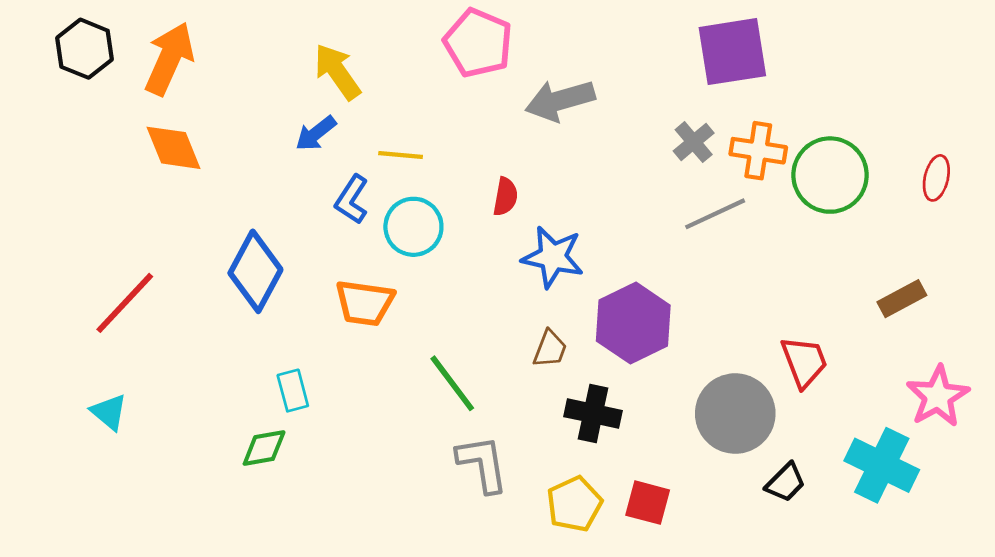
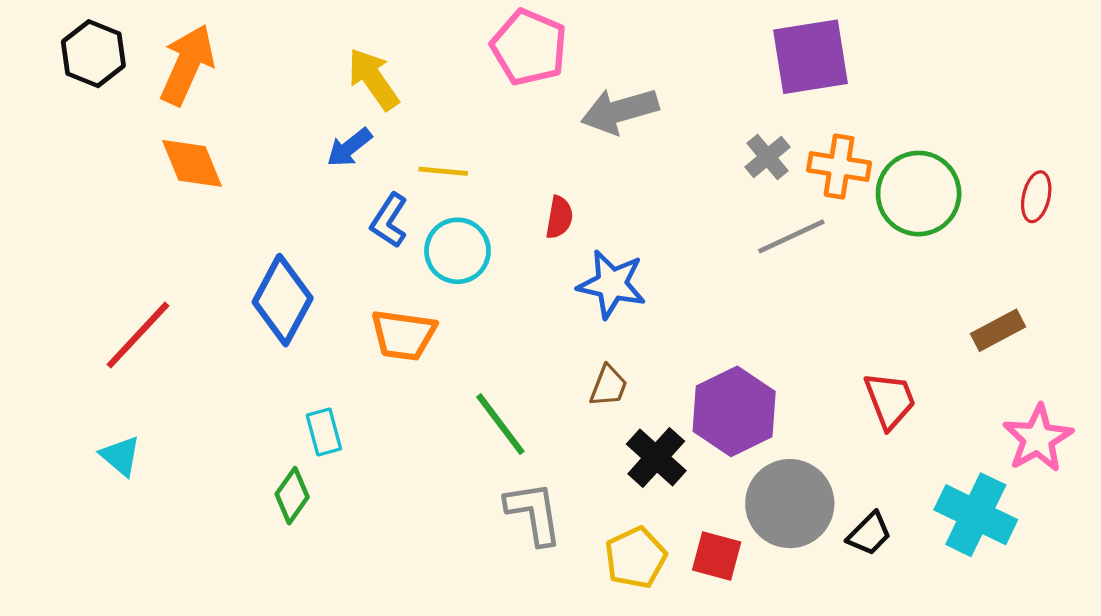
purple hexagon: (633, 323) -> (734, 411), moved
black cross: (593, 414) -> (656, 457), turned 30
gray circle: (735, 414) -> (790, 504), moved
green diamond: (264, 448) -> (292, 496), turned -45

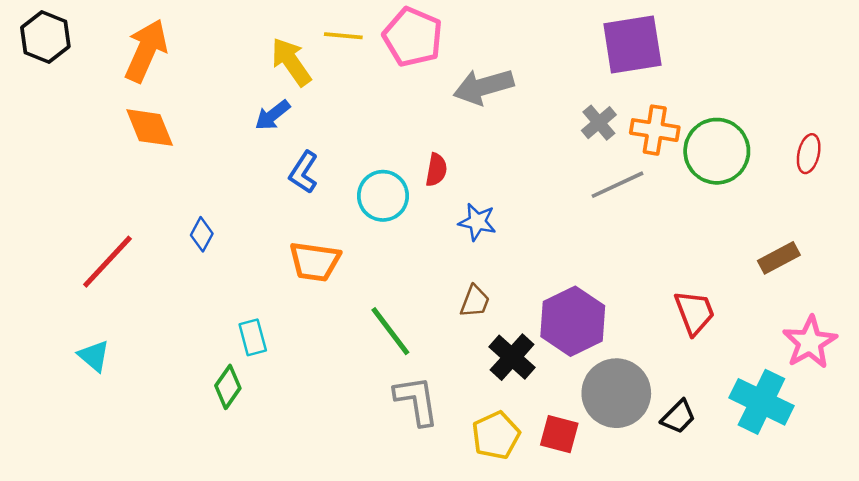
black hexagon: (93, 54) -> (45, 37), moved
yellow line: (443, 171) -> (343, 36), moved
cyan circle: (457, 251) -> (383, 196), moved
blue star: (612, 284) -> (477, 222), size x0.7
blue diamond: (283, 300) -> (202, 234), moved, size x0.5

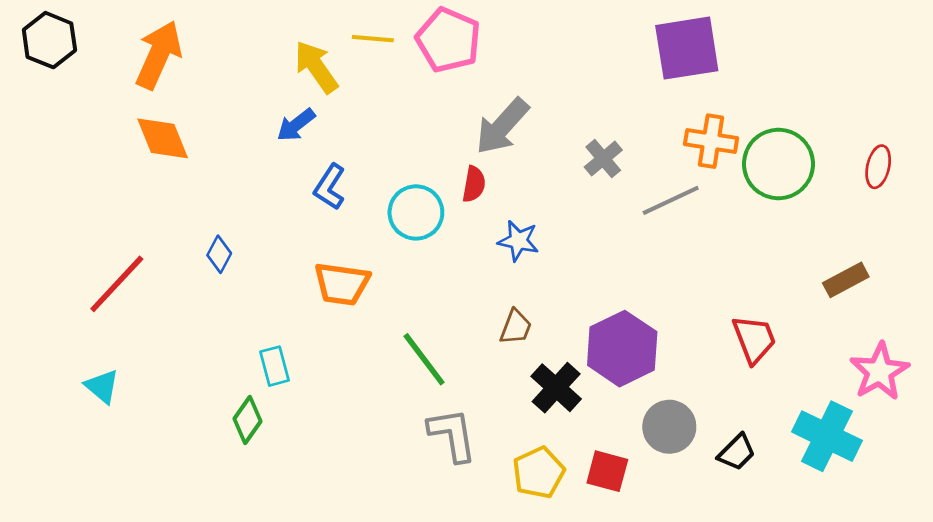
gray arrow: (483, 87) -> (502, 126), moved, turned -32
gray cross: (599, 123) -> (603, 159), moved
gray circle: (616, 393) -> (669, 427), size x0.7

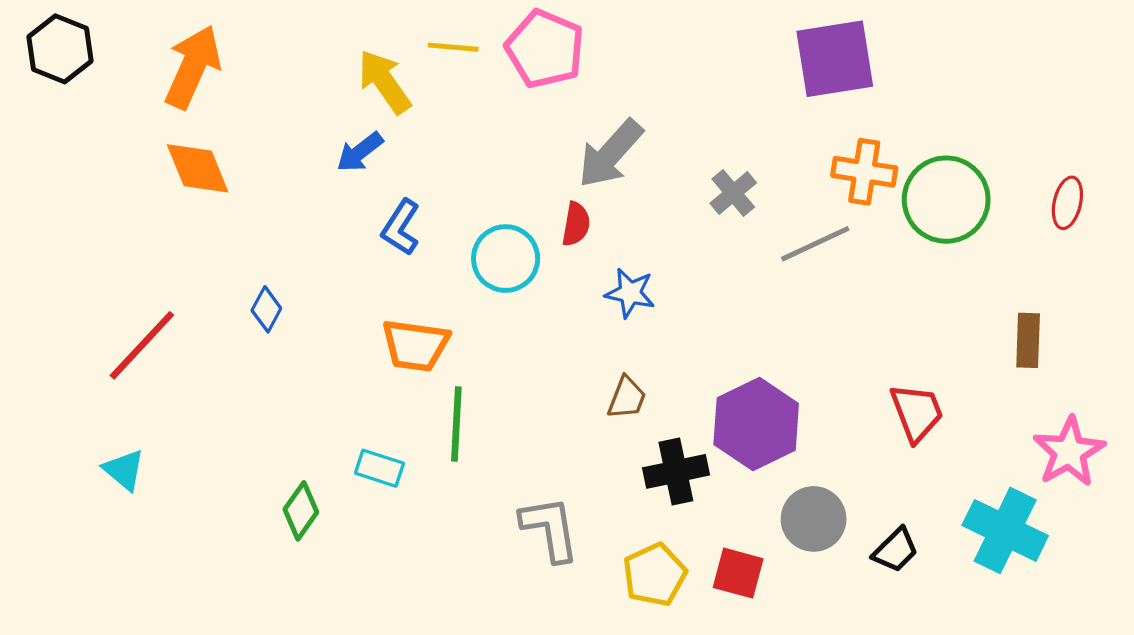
brown rectangle: (846, 280) -> (1028, 340), turned -60
green line: (424, 359) -> (456, 424), moved, turned 40
cyan rectangle: (274, 366) -> (379, 468), moved, turned -57
black cross: (556, 388) -> (676, 471), turned 36

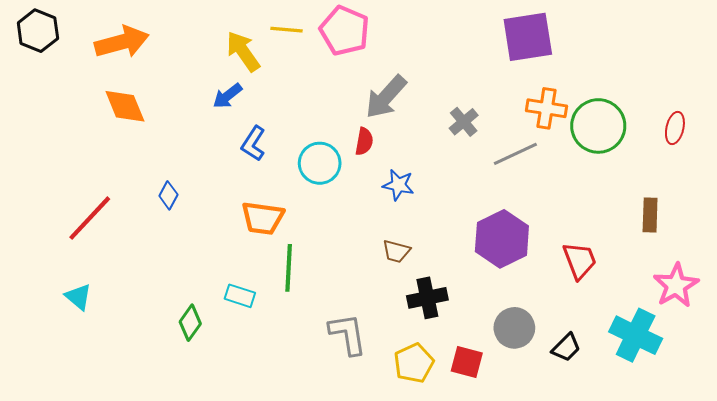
orange arrow: (193, 67) -> (122, 42), turned 51
brown trapezoid: (627, 398) -> (396, 251), turned 84
purple hexagon: (756, 424) -> (502, 239), moved

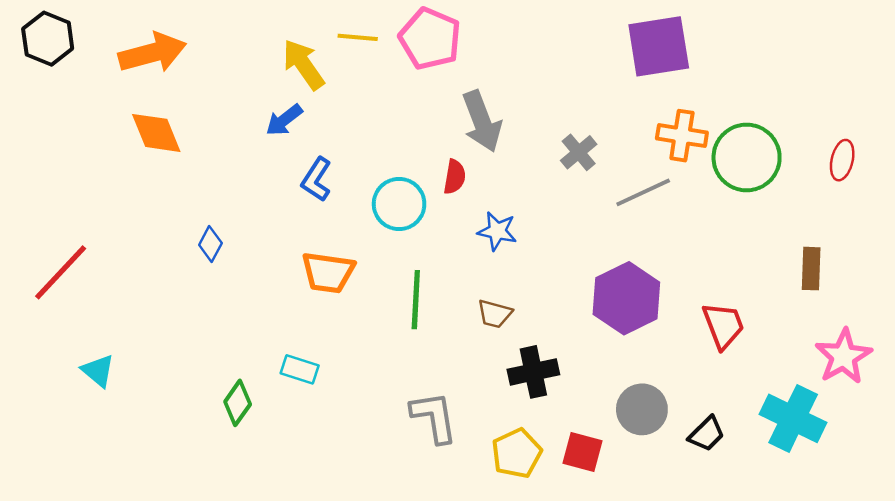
gray arrow: (386, 97) -> (482, 121), turned -63
red line: (90, 218) -> (61, 272), moved
green line: (289, 268) -> (416, 300), moved

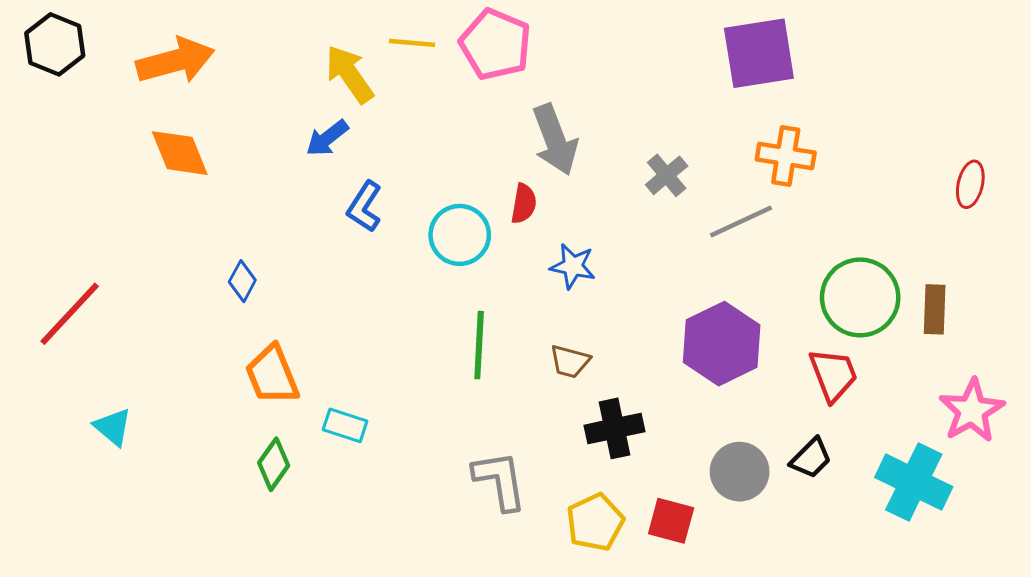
green circle: (747, 157) -> (860, 297), moved
orange trapezoid: (328, 272) -> (272, 375), moved, turned 60
black trapezoid: (707, 434) -> (811, 458), moved

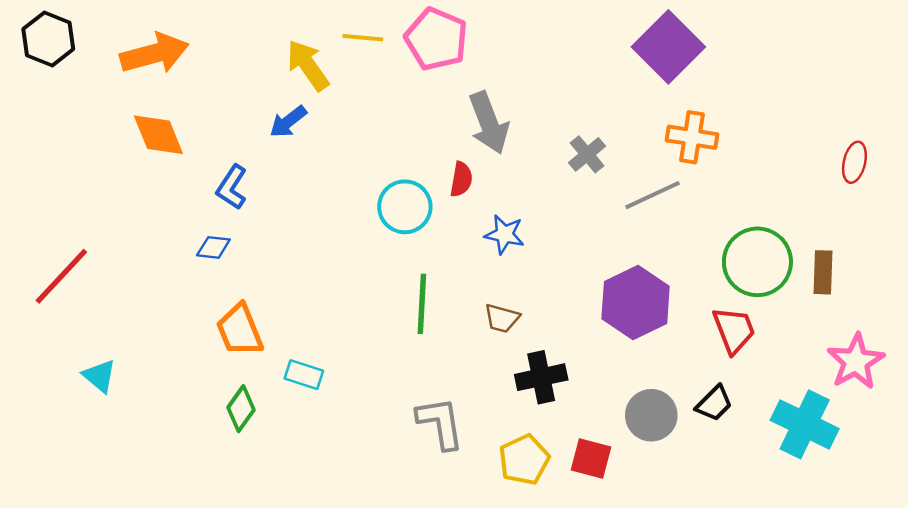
purple square: (759, 53) -> (668, 47), turned -36
blue L-shape: (364, 207) -> (232, 187), moved
blue diamond: (242, 281) -> (213, 247), turned 68

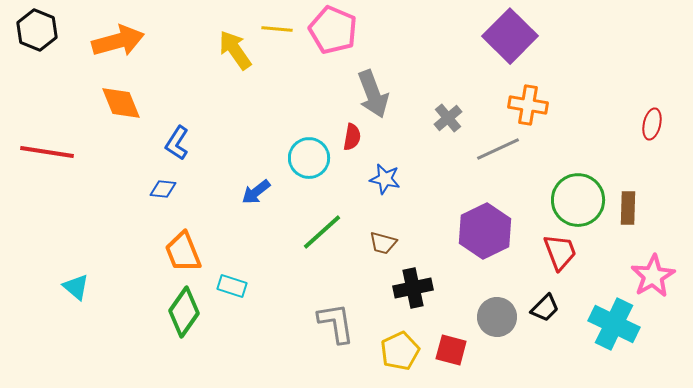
blue arrow: (288, 122) -> (256, 192), moved
red line: (61, 276) -> (47, 152), moved, turned 56
green line: (422, 304) -> (322, 232), turned 45
green diamond: (241, 409) -> (184, 312), size x1.4

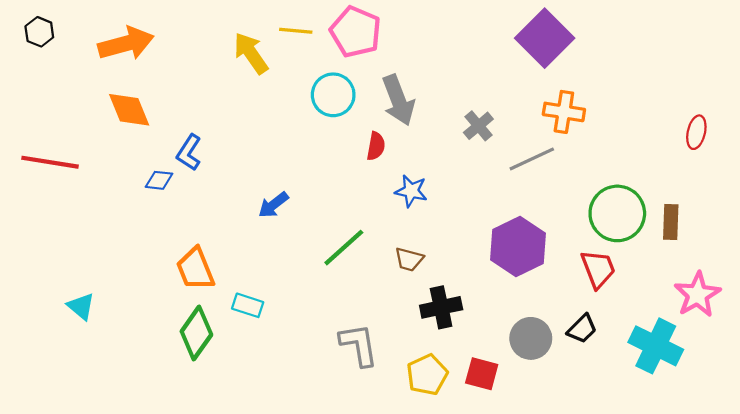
black hexagon: (37, 30) -> (39, 32), size x0.7
cyan circle: (309, 158) -> (333, 95), moved
blue diamond: (163, 189) -> (159, 180), moved

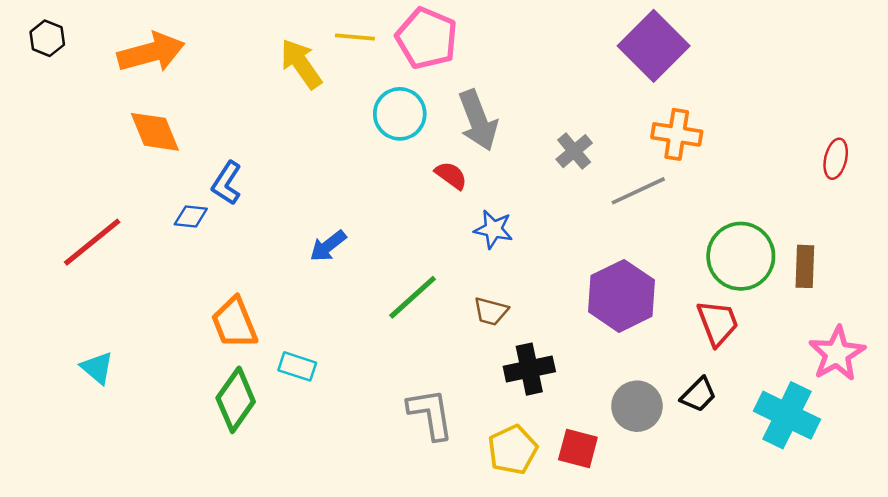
red semicircle: (376, 146) -> (451, 175), turned -64
red line: (50, 162) -> (92, 242), moved, turned -48

